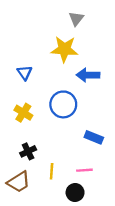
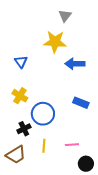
blue circle: (63, 104) -> (43, 114), moved
blue rectangle: (94, 137) -> (81, 103), moved
black circle: (75, 193) -> (86, 164), moved

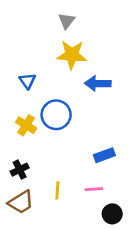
gray triangle: (65, 16) -> (67, 21), moved
blue rectangle: (81, 103) -> (104, 155), moved, turned -42
blue circle: (43, 114) -> (56, 115), moved
black cross: (24, 129) -> (20, 170), moved

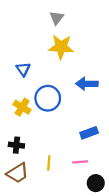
blue arrow: (98, 83) -> (87, 84), moved
black cross: (20, 170) -> (16, 145), turned 32

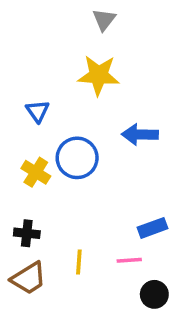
gray triangle: (57, 18) -> (104, 20), moved
blue rectangle: (89, 133) -> (153, 228), moved

